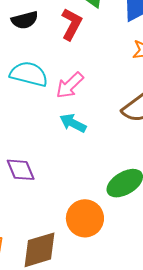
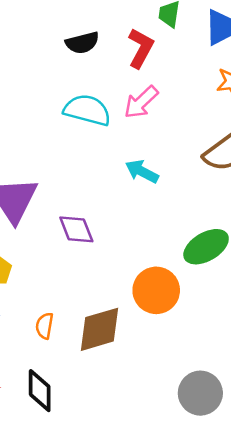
pink arrow: (70, 85) -> (141, 102), moved

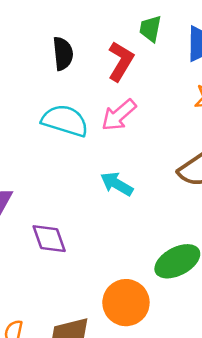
black semicircle: (82, 43) -> (63, 54), turned -84

